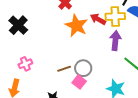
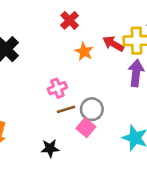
orange star: (76, 26) -> (84, 52), size x0.6
pink cross: (25, 64) -> (57, 88), moved

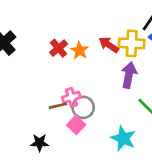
red cross: (70, 20) -> (59, 48), moved
pink cross: (57, 88) -> (71, 97), moved

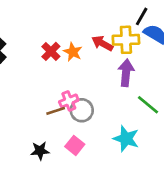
pink square: (76, 125) -> (75, 145), moved

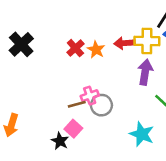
red arrow: (102, 43) -> (124, 43), turned -36
pink square: (75, 145) -> (73, 129), moved
black star: (40, 151) -> (60, 141), turned 30

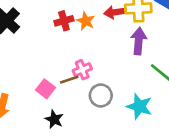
red cross: (75, 48) -> (64, 21), turned 30
gray circle: (101, 105) -> (101, 95), moved
pink square: (73, 129) -> (46, 89), moved

